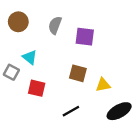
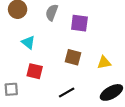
gray square: (11, 72) -> (11, 89), moved, turned -32
yellow triangle: (103, 85) -> (104, 63), moved

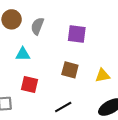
gray semicircle: (52, 12) -> (37, 26), moved
cyan triangle: (28, 42) -> (23, 54), turned -40

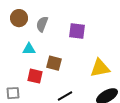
brown square: (70, 70) -> (54, 63), moved
yellow triangle: (103, 76) -> (100, 68), size x1.5

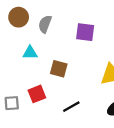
red square: (35, 76) -> (37, 94), moved, turned -35

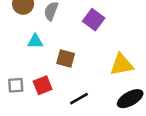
purple square: (85, 32) -> (94, 20), turned 30
gray square: (12, 103) -> (16, 85), moved

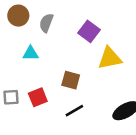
brown square: (66, 58) -> (71, 80), moved
yellow triangle: (122, 65) -> (110, 58), moved

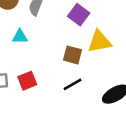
brown square: (71, 80) -> (73, 55), moved
black line: (74, 111) -> (73, 84), moved

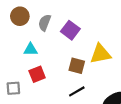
purple square: (79, 15) -> (70, 30), moved
red square: (27, 81) -> (37, 74), moved

